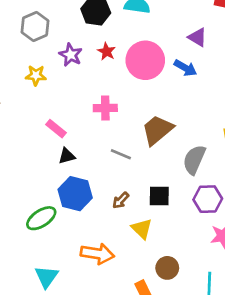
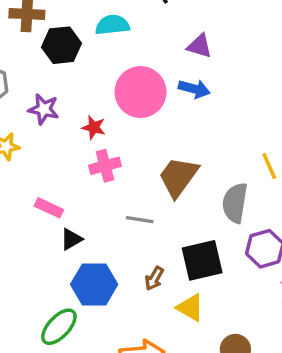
red star: (107, 51) -> (94, 127), moved
black square: (159, 196) -> (202, 260), size x1.4

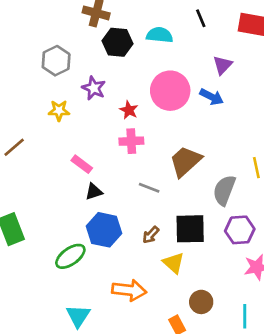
purple triangle: (200, 46) -> (223, 65), turned 45

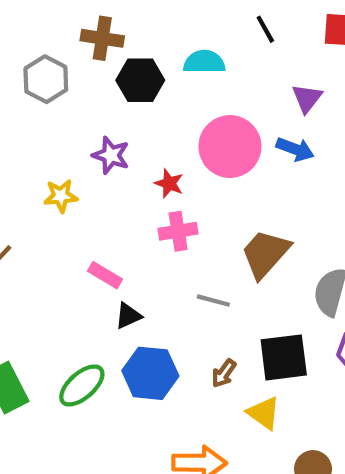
gray hexagon: (56, 61) -> (46, 79), moved
green ellipse: (70, 256) -> (82, 385), moved

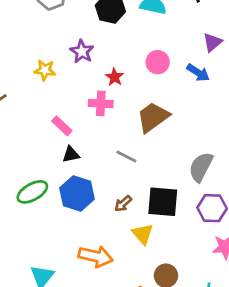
pink circle: (230, 147) -> (158, 62), size x0.6
pink cross: (178, 231) -> (101, 103), moved
brown trapezoid: (265, 254) -> (153, 117), moved

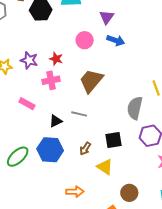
purple triangle: (212, 42) -> (107, 17), moved
purple star: (82, 51) -> (29, 60), moved
black triangle: (71, 154) -> (56, 121), moved
black square: (163, 202) -> (114, 140), size x0.7
orange arrow: (96, 256) -> (75, 192), size x0.7

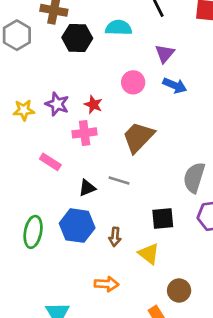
brown arrow: (85, 149) -> (115, 237), moved, turned -32
green ellipse: (18, 157) -> (33, 232), turned -40

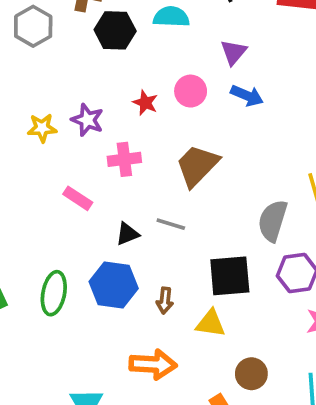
red star: (93, 105) -> (145, 103), moved
black square: (163, 218) -> (230, 276), size x1.4
yellow triangle: (149, 254) -> (211, 323), turned -30
orange arrow: (107, 284) -> (153, 364), size x1.4

